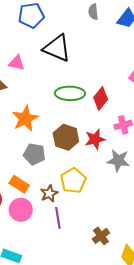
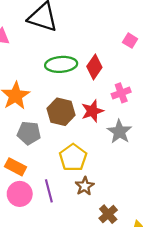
gray star: (118, 161) -> (119, 132), turned 30
brown star: (49, 193) -> (85, 186), moved
purple line: (58, 218) -> (49, 191), moved

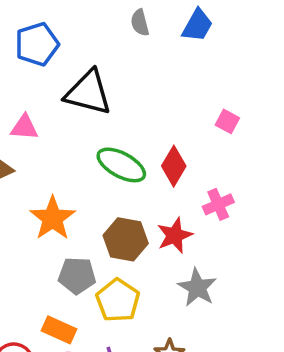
green ellipse: (61, 64) -> (121, 165), turned 36
gray star: (119, 132) -> (197, 288), moved
yellow pentagon: (73, 158) -> (118, 300), moved

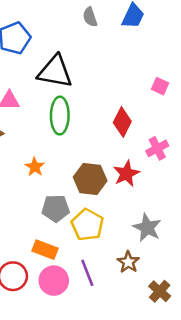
green ellipse: (121, 165) -> (60, 116), moved, turned 66
orange star: (53, 218) -> (35, 167), size x0.6
gray star: (197, 288) -> (147, 228), moved

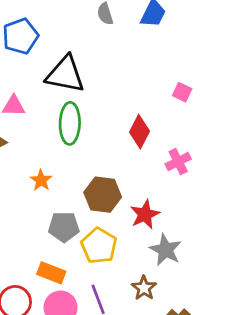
red star: (126, 174) -> (145, 215), moved

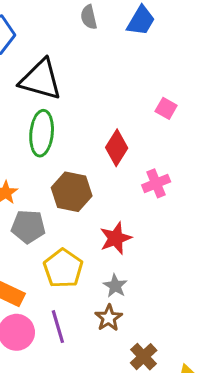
brown hexagon: (103, 195) -> (72, 192), moved
gray pentagon: (64, 227) -> (28, 227), moved
gray star: (166, 250) -> (115, 286), moved, size x0.7

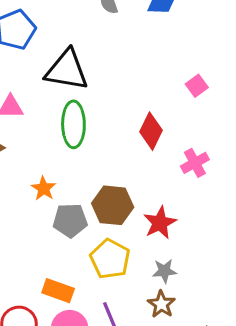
pink square: (166, 108) -> (197, 86), turned 30
brown hexagon: (72, 192) -> (113, 205), moved
gray star: (115, 286) -> (164, 271), turned -30

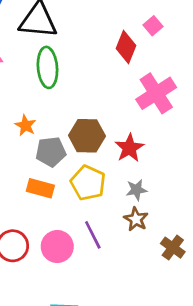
red diamond: (151, 131) -> (126, 47), moved
pink cross: (195, 163) -> (156, 93), size x1.6
orange rectangle: (58, 291) -> (40, 188), moved

